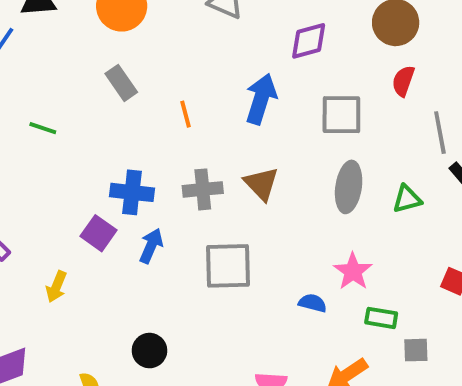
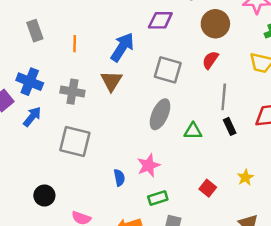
gray rectangle: (121, 83) -> (35, 31), moved
brown triangle: (261, 184) -> (111, 81), moved
blue semicircle: (313, 303) -> (119, 178), turned 49
green rectangle: (381, 318) -> (158, 198), turned -42
black circle: (149, 351) -> (44, 196), moved

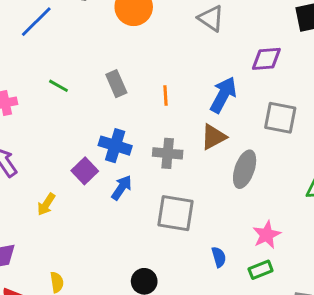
brown triangle: (111, 81) -> (213, 137), turned 35
gray ellipse: (160, 114) -> (245, 169), moved
blue semicircle: (119, 178) -> (219, 257), moved
green rectangle: (158, 198) -> (261, 270), moved

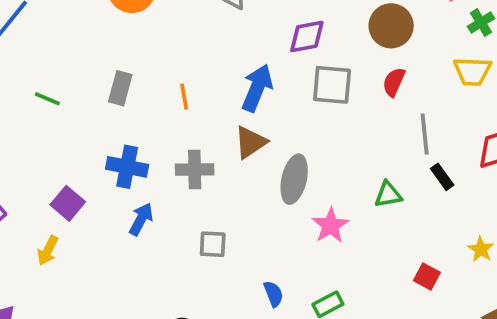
gray rectangle: (116, 84) -> (120, 88), turned 45
gray square: (280, 118) -> (332, 85), moved
purple square: (85, 171) -> (68, 203), moved
gray square: (175, 213) -> (213, 244), size x0.6
pink star: (267, 235) -> (330, 225), moved

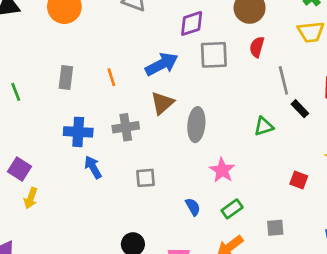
blue arrow: (257, 88) -> (162, 64), turned 48
green line: (47, 99) -> (16, 92), turned 54
purple square: (68, 203) -> (20, 169), moved
blue arrow: (141, 219) -> (93, 167), turned -50
pink star: (330, 225) -> (222, 170), moved

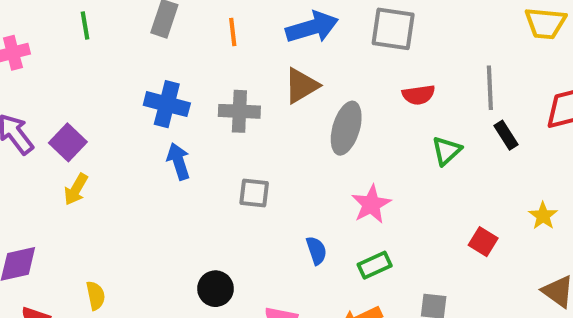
red semicircle: (257, 47) -> (419, 95), moved, turned -126
green triangle: (264, 126) -> (447, 151), turned -36

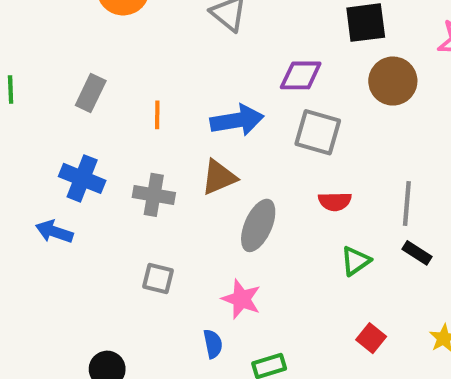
black rectangle: (506, 135) -> (417, 253), turned -32
blue arrow: (178, 161) -> (54, 232), moved, turned -60
pink star: (371, 204) -> (241, 299), moved, turned -30
red square: (483, 242) -> (371, 338), moved

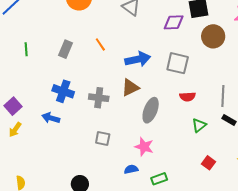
purple diamond: (301, 75) -> (174, 22), moved
orange line: (157, 115) -> (100, 44), moved, turned -32
blue semicircle: (213, 344) -> (131, 169), turned -88

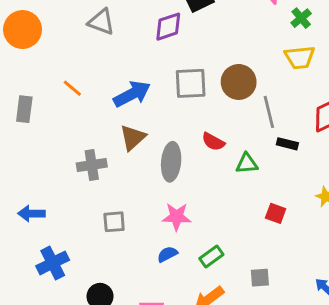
brown circle: (213, 36) -> (239, 82), moved
blue cross: (63, 91) -> (53, 263), moved, turned -30
red semicircle: (188, 97) -> (213, 142), moved, turned 49
green triangle: (199, 125) -> (247, 164), turned 49

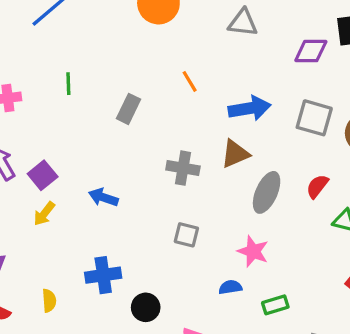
gray triangle: (101, 22) -> (243, 23), turned -32
gray rectangle: (24, 109) -> (129, 109), moved
red semicircle: (213, 142) -> (317, 186), turned 80
blue cross: (53, 263) -> (103, 275), moved

